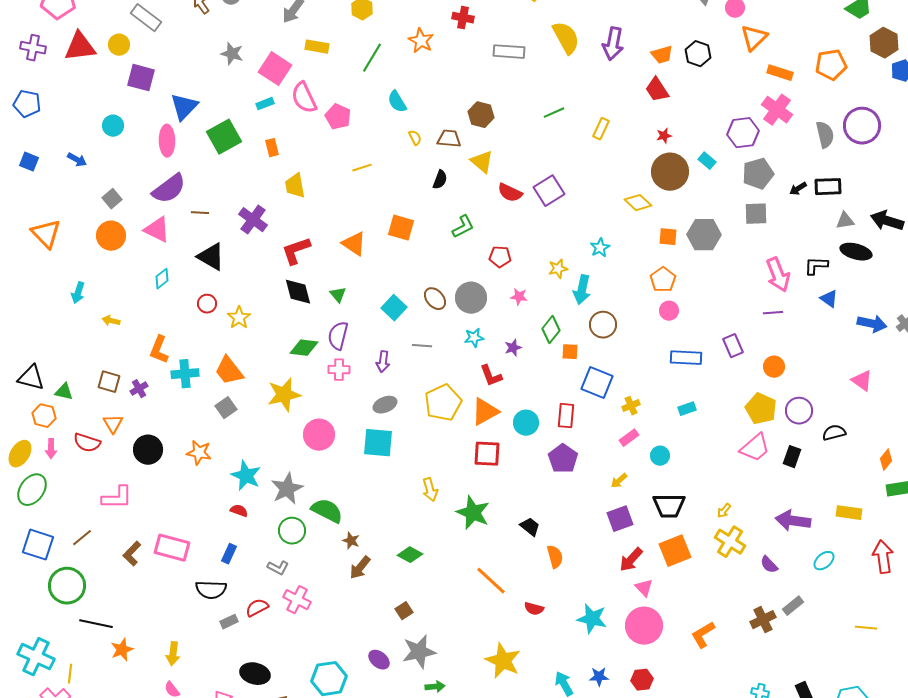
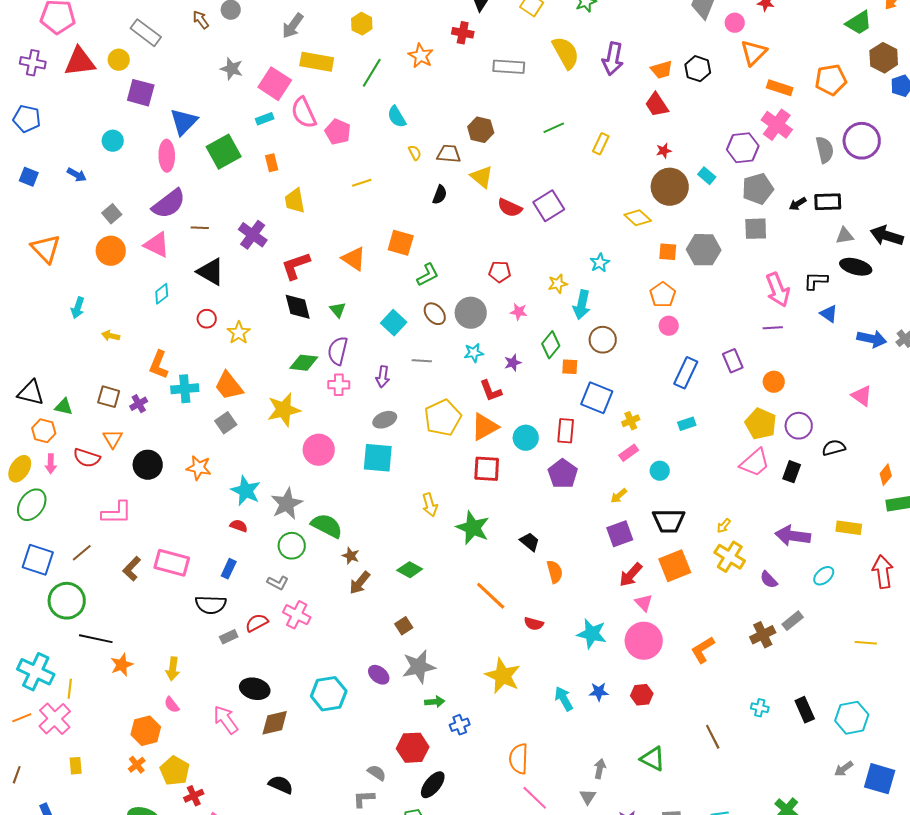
yellow rectangle: (317, 47) -> (317, 62), size x1.4
green L-shape: (463, 227) -> (428, 275), moved
blue rectangle: (686, 358) -> (686, 373), turned -68

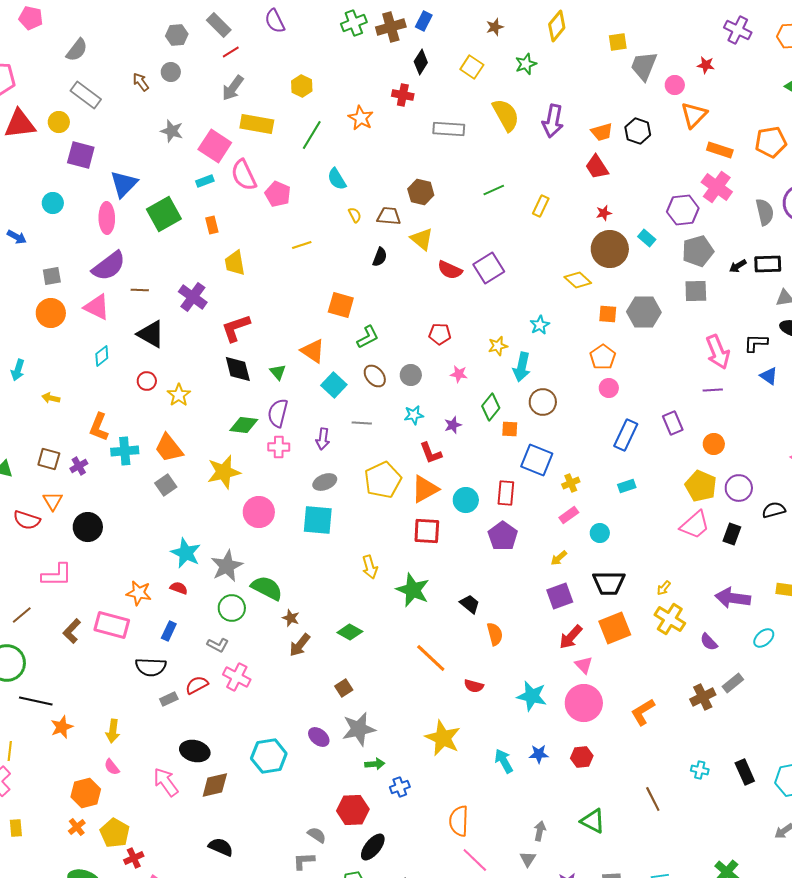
gray square: (112, 214) -> (52, 276), turned 30
orange triangle: (354, 259) -> (313, 351), moved
gray circle: (471, 313) -> (411, 375), size x0.7
orange star: (199, 468) -> (139, 593), moved

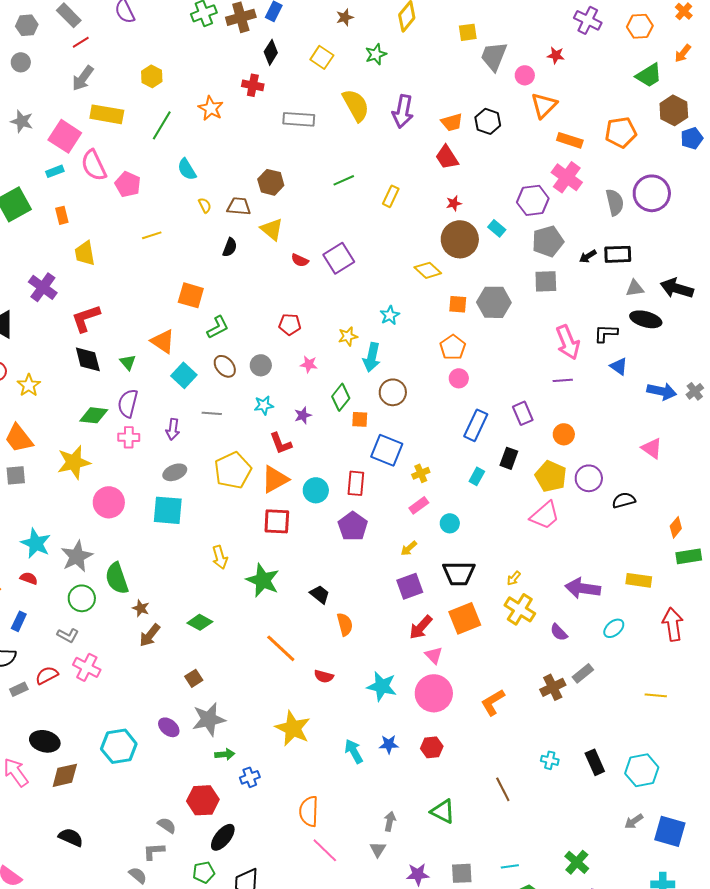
red semicircle: (450, 270) -> (300, 260), size x0.7
gray square: (166, 485) -> (16, 475), turned 30
cyan rectangle: (627, 486) -> (477, 476), turned -42
black rectangle: (732, 534) -> (509, 458), moved
green semicircle: (267, 588) -> (117, 578), turned -136

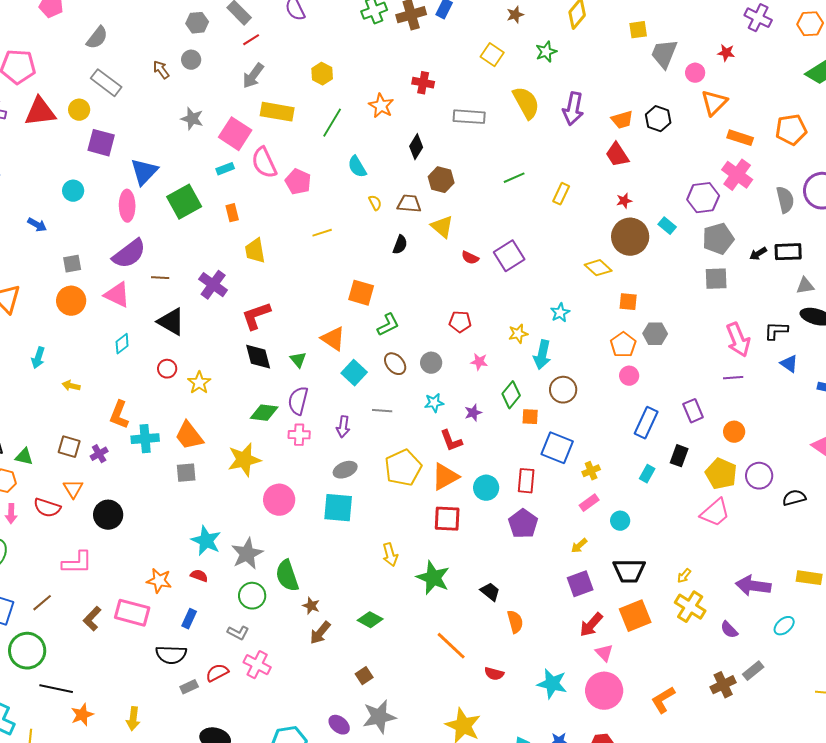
black diamond: (271, 52) -> (416, 147), moved
gray hexagon: (494, 302) -> (655, 334), moved, size x0.7

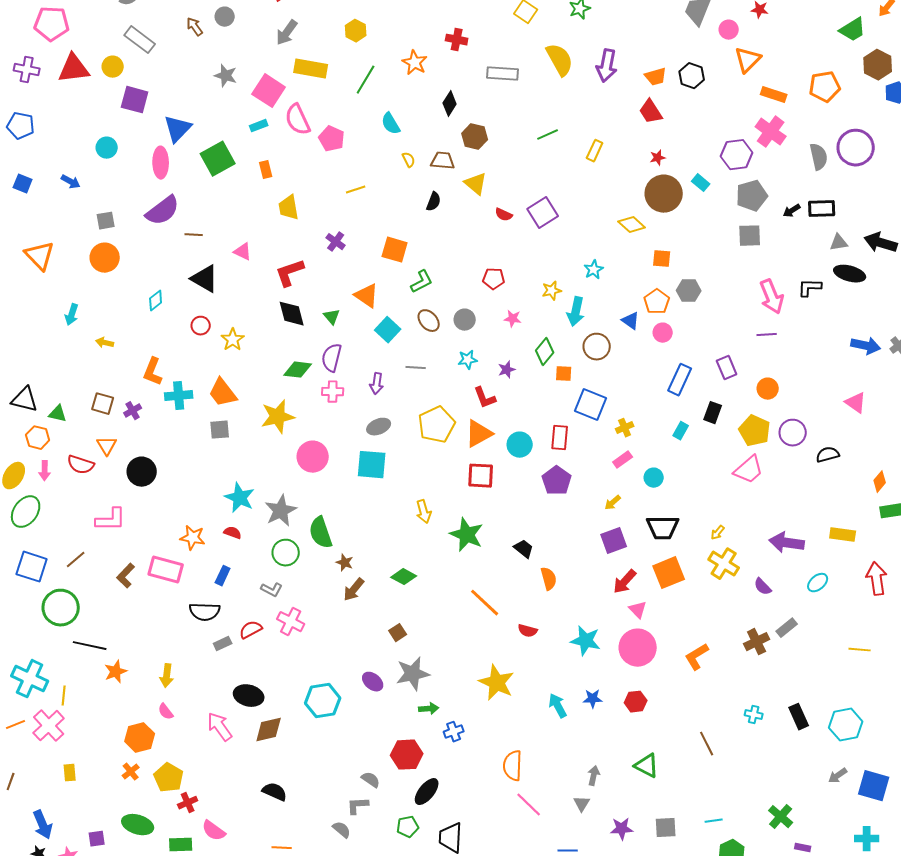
purple cross: (213, 285) -> (336, 242), moved, size x0.7
pink triangle: (117, 295) -> (243, 252), moved, size x0.7
blue triangle: (789, 364) -> (631, 321), moved

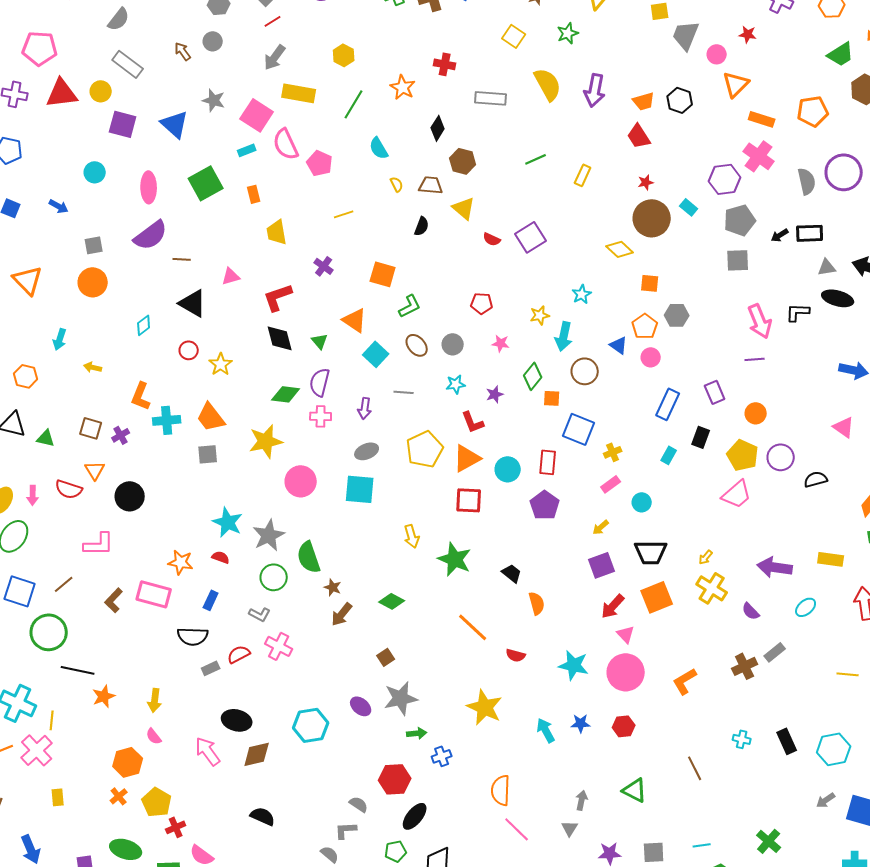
blue triangle: (178, 129) -> (175, 124), moved, turned -32
pink triangle: (243, 252) -> (231, 276), turned -42
orange hexagon: (38, 438) -> (26, 376), moved

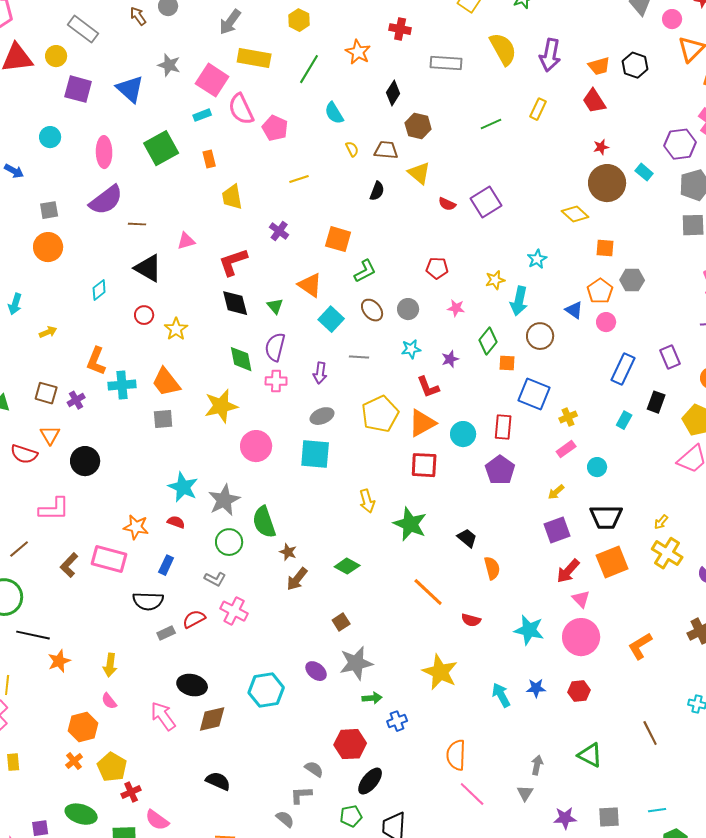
yellow rectangle: (583, 175) -> (538, 109), moved
yellow arrow: (93, 367) -> (48, 332), turned 144
green diamond: (286, 394) -> (241, 359), turned 72

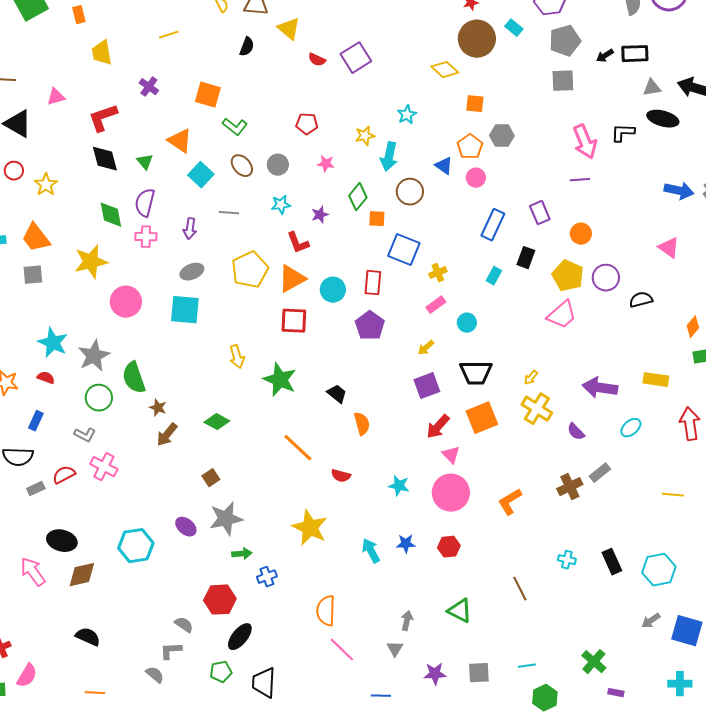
green L-shape: (365, 271) -> (235, 127), turned 65
cyan star: (529, 630) -> (399, 486), size x0.7
pink semicircle: (157, 820) -> (27, 676), turned -95

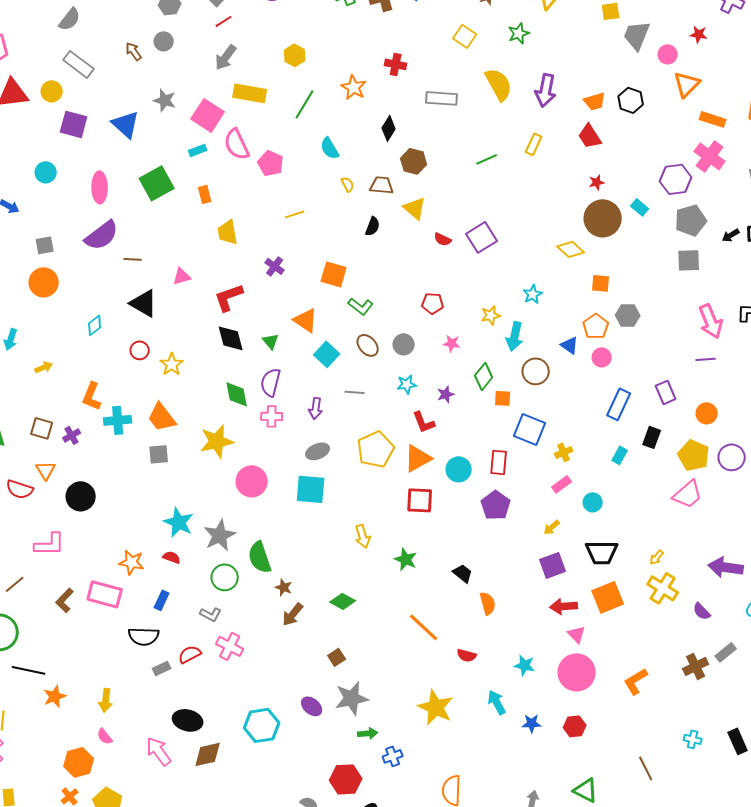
green star: (280, 380) -> (406, 559), size x0.7
red arrow: (438, 427) -> (564, 606), turned 44
cyan arrow: (371, 551) -> (497, 702), moved

